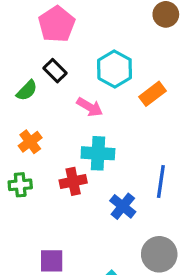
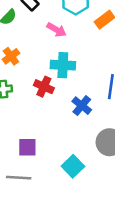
red cross: (73, 181) -> (44, 87), turned 36

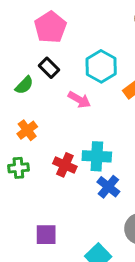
cyan cross: (63, 65) -> (97, 156), moved

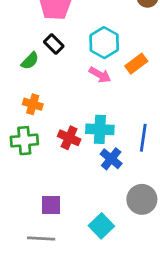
pink arrow: (79, 100) -> (100, 75), moved
orange cross: (27, 130) -> (33, 104), turned -36
green cross: (18, 168) -> (24, 141), size x1.4

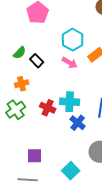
black rectangle: (54, 44) -> (37, 61), moved
orange cross: (33, 104) -> (22, 84), turned -32
green cross: (24, 141) -> (16, 110), turned -30

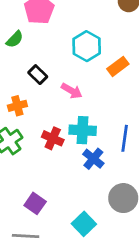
green semicircle: (20, 53) -> (15, 39), moved
pink arrow: (70, 63) -> (72, 91), moved
purple square: (35, 156) -> (35, 203), turned 35

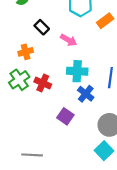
red cross: (53, 138) -> (43, 83), moved
purple square: (35, 203) -> (65, 116), moved
cyan square: (84, 224) -> (104, 151), moved

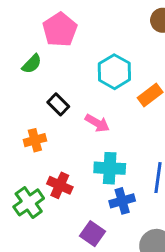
green cross: (19, 80) -> (29, 202), moved
blue cross: (86, 94) -> (122, 201), turned 35

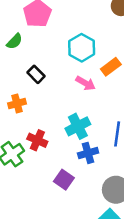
pink arrow: (97, 123) -> (85, 83), moved
cyan cross: (110, 168) -> (78, 126), turned -30

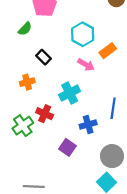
cyan cross: (78, 126) -> (70, 93), moved

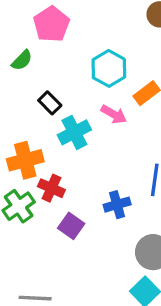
orange cross: (27, 82) -> (25, 160), moved, size x1.5
cyan cross: (70, 93) -> (74, 132), moved
purple square: (67, 147) -> (71, 226), moved

